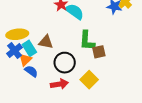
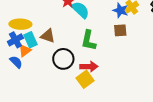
brown square: (99, 52) -> (120, 30), moved
blue semicircle: (31, 71) -> (16, 62), moved
red arrow: (59, 84) -> (89, 67), moved

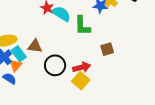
brown square: (120, 30) -> (107, 49), moved
green L-shape: (89, 40) -> (82, 26), moved

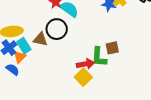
green L-shape: (82, 26) -> (99, 57), moved
black circle: (55, 65) -> (57, 29), moved

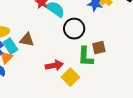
black circle: (57, 29) -> (74, 29), moved
red arrow: (85, 64) -> (54, 65), moved

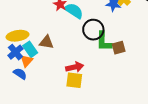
green L-shape: (86, 57) -> (104, 41), moved
yellow square: (70, 77) -> (74, 80), moved, turned -36

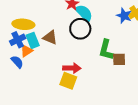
black circle: (93, 30) -> (80, 29), moved

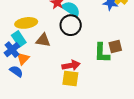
yellow ellipse: (23, 24) -> (26, 23), moved
cyan rectangle: (33, 40) -> (19, 39), moved
green L-shape: (106, 50) -> (102, 53), moved

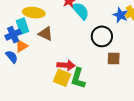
black circle: (71, 25) -> (102, 36), moved
green L-shape: (102, 53) -> (78, 78), moved

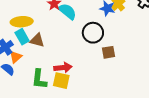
cyan rectangle: (23, 26) -> (22, 37), moved
green L-shape: (78, 78) -> (39, 79), moved

